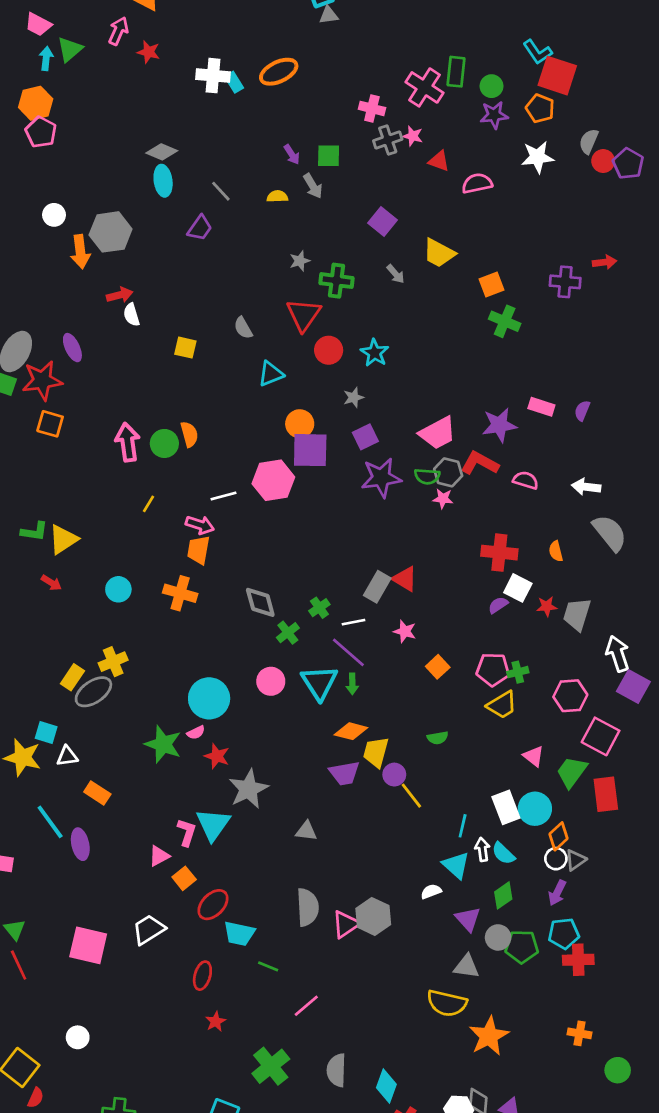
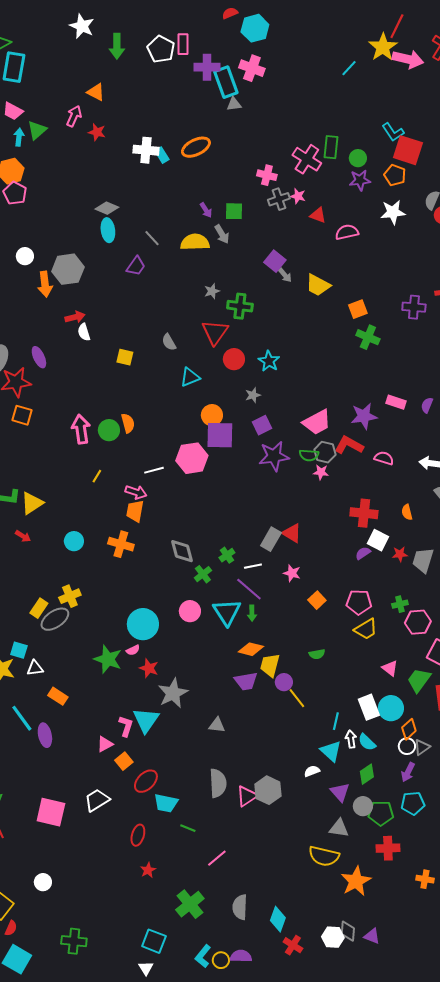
yellow semicircle: (277, 196) -> (195, 242), size x1.8
gray arrow: (396, 274) -> (285, 275), moved
green cross: (518, 672) -> (400, 604), moved
red cross: (578, 960) -> (388, 848), moved

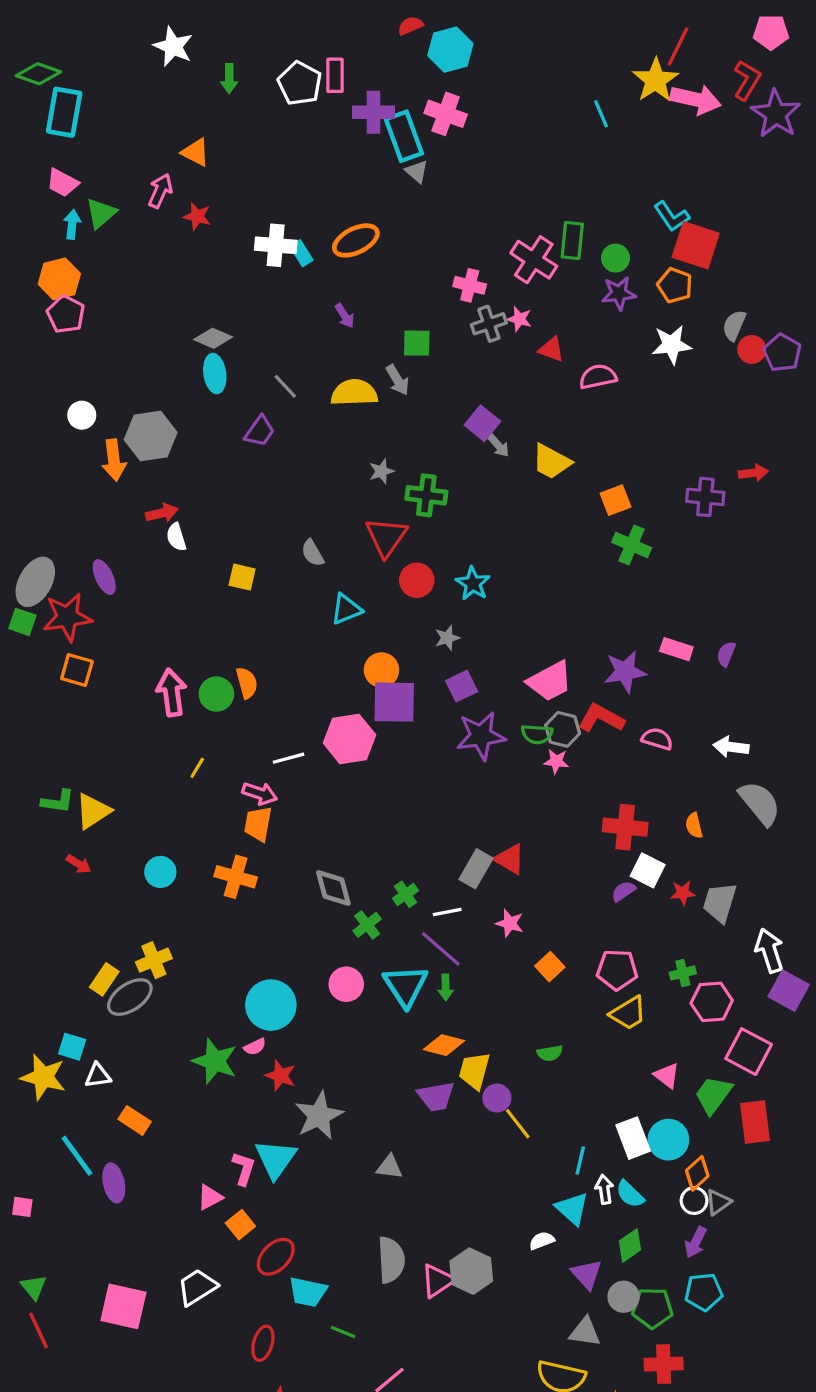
green arrow: (117, 46) -> (229, 79), size x0.7
cyan line: (349, 68) -> (601, 114), turned -66
gray triangle: (234, 104) -> (417, 172), turned 49
purple arrow: (206, 210) -> (345, 316), moved

